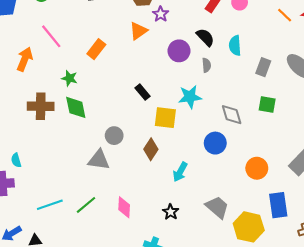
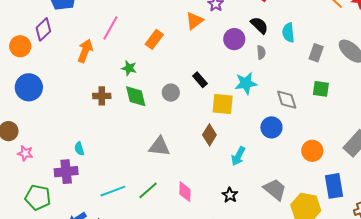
pink line: (51, 36) -> (110, 28), turned 70
brown cross: (41, 106) -> (102, 96), size x0.7
gray circle: (114, 136) -> (171, 93), moved

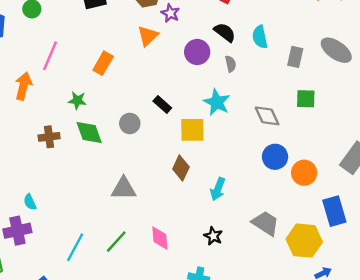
cyan star: (246, 83) -> (217, 102), turned -30
blue circle: (271, 127) -> (275, 157), moved
cyan line: (113, 191) -> (75, 247), turned -35

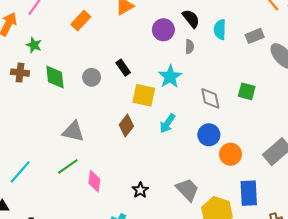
gray rectangle: (295, 57) -> (255, 36), moved, turned 42
green star: (77, 101) -> (34, 45), moved
cyan arrow: (218, 189) -> (167, 123), moved
green line: (116, 242) -> (68, 166), moved

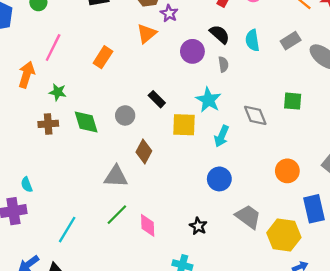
cyan arrow: (167, 123) -> (222, 136), moved
brown diamond: (126, 126) -> (144, 152), moved
blue circle: (209, 135) -> (219, 179), moved

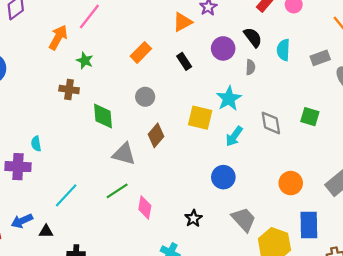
orange rectangle: (103, 57) -> (141, 52), moved
black rectangle: (157, 99) -> (184, 61), moved
green diamond: (86, 122) -> (103, 116), moved

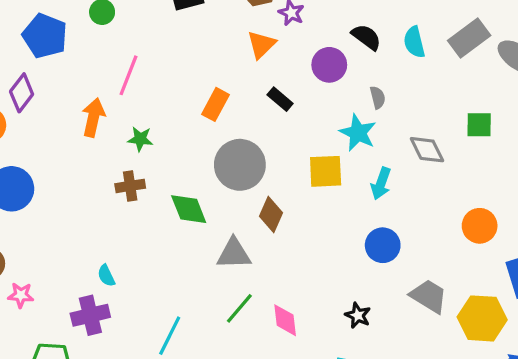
gray rectangle: (320, 58) -> (469, 38), size x1.4
gray semicircle: (250, 67) -> (378, 98), moved
gray circle: (145, 97) -> (240, 165), size x1.8

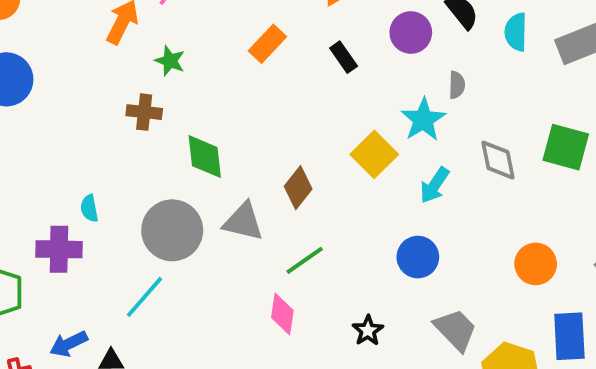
green square: (479, 125) -> (566, 147), size x1.4
gray circle: (240, 165) -> (172, 230), moved
yellow square: (326, 171) -> (374, 154), turned 33
green line: (239, 308) -> (305, 260), moved

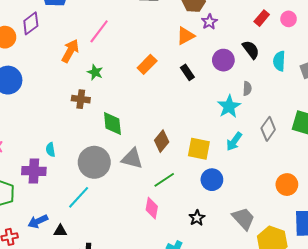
yellow square: (374, 154) -> (199, 149), moved, turned -35
gray diamond: (498, 160) -> (268, 129), turned 45
blue circle: (418, 257) -> (212, 180), moved

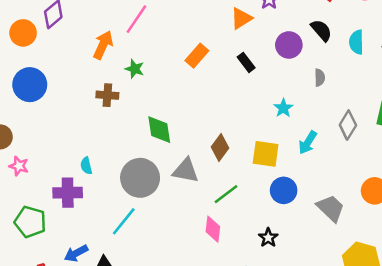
brown cross: (81, 99) -> (107, 95), moved
cyan star: (229, 107) -> (283, 108), moved, size x0.7
gray trapezoid: (244, 219) -> (331, 208), moved

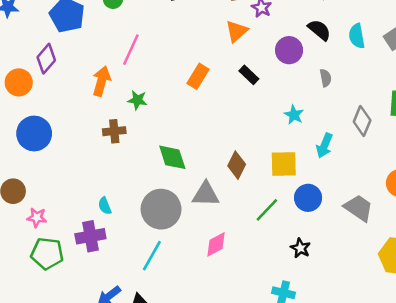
green line: (226, 194) -> (267, 210), moved
green pentagon: (30, 222) -> (47, 254), moved
pink diamond: (213, 229) -> (216, 244), moved, turned 65

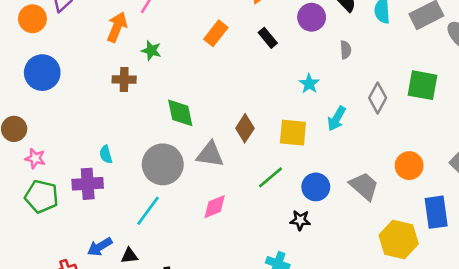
blue circle: (308, 198) -> (316, 187), moved
black star: (300, 248) -> (300, 220), turned -30

